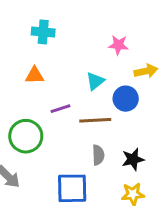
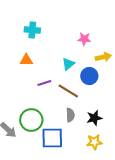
brown line: (95, 120) -> (68, 91), turned 35
green circle: (26, 136) -> (31, 120), moved

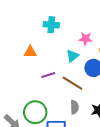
cyan cross: (32, 30) -> (51, 25), moved
pink star: (84, 39) -> (85, 39), moved

